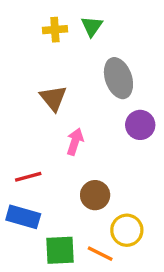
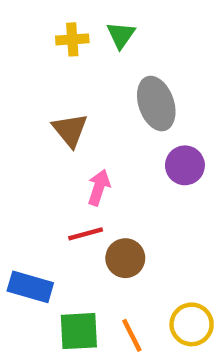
red line: (28, 177) -> (86, 234), moved
yellow circle: (127, 230) -> (192, 324), moved
orange line: (100, 254) -> (132, 335), turned 36

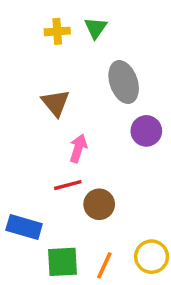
orange line: (132, 335) -> (104, 265), turned 52

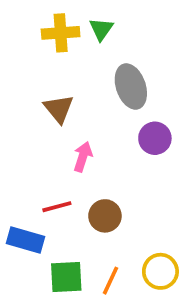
yellow cross: (57, 31) -> (61, 33), size x1.4
red line: (68, 185) -> (57, 207), moved

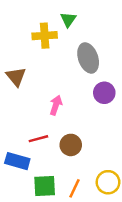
yellow cross: (61, 33) -> (45, 36), moved
brown triangle: (59, 109) -> (16, 77), moved

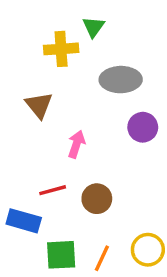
gray ellipse: (88, 58) -> (121, 80), turned -72
brown triangle: (16, 77) -> (39, 105), moved

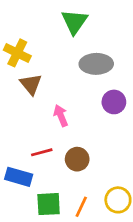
green triangle: (93, 27) -> (74, 22), size x1.5
yellow cross: (61, 49) -> (17, 53), moved, turned 30
pink arrow: (76, 144) -> (61, 116), turned -40

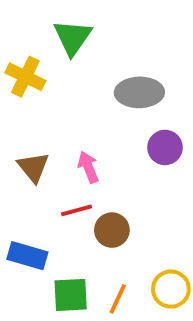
green triangle: (74, 22) -> (73, 37), moved
brown triangle: (31, 84) -> (33, 167), moved
red line: (42, 152) -> (77, 210), moved

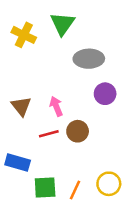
green triangle: (73, 37) -> (63, 24), moved
yellow cross: (25, 77) -> (24, 35), moved
brown circle: (112, 230) -> (78, 131), moved

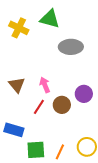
green triangle: (63, 24) -> (50, 19), turned -50
purple circle: (105, 94) -> (84, 94), moved
red line: (49, 134) -> (39, 107), turned -42

